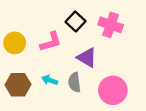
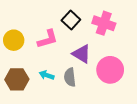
pink circle: (113, 90) -> (110, 70), moved

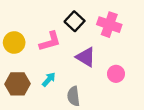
pink circle: (110, 70) -> (116, 74), size x0.6
cyan arrow: (47, 75) -> (49, 79), turned 112
gray semicircle: (70, 77) -> (73, 96), moved

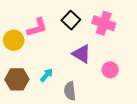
pink L-shape: (50, 41) -> (37, 27), moved

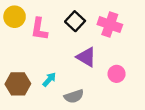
pink L-shape: (37, 27) -> (39, 29), turned 115
yellow circle: (14, 40) -> (15, 17), moved
gray semicircle: (70, 91) -> (74, 96), turned -102

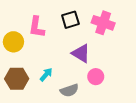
yellow circle: (15, 17) -> (13, 42), moved
black square: (75, 21) -> (70, 20), turned 30
pink circle: (117, 74) -> (96, 77), moved

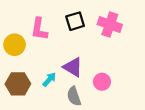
purple triangle: (81, 53) -> (73, 67), moved
gray semicircle: (69, 90) -> (74, 96), turned 90

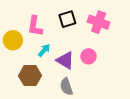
cyan arrow: (49, 79) -> (44, 50), moved
pink circle: (102, 82) -> (88, 56), moved
brown hexagon: (18, 84) -> (30, 76), moved

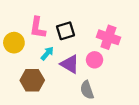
black square: (67, 19) -> (66, 31), moved
pink cross: (99, 22) -> (108, 37), moved
gray semicircle: (66, 87) -> (87, 90), moved

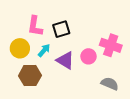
pink cross: (108, 37) -> (111, 45), moved
yellow circle: (14, 43) -> (20, 48), moved
gray semicircle: (87, 90) -> (110, 84), moved, turned 132

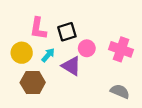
pink circle: (89, 56) -> (87, 48), moved

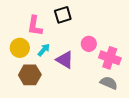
black square: (67, 32) -> (63, 15), moved
pink circle: (87, 48) -> (89, 44), moved
pink cross: (121, 49) -> (110, 58), moved

